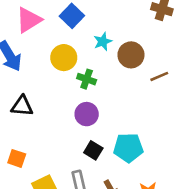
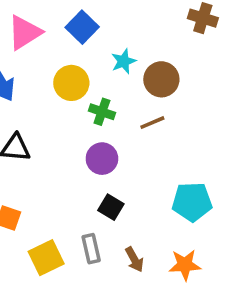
brown line: (159, 76) -> (152, 123), moved
cyan pentagon: (128, 148) -> (192, 202), moved

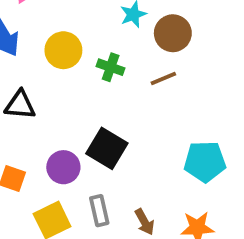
yellow circle: (71, 83) -> (63, 50), moved
purple circle: (102, 159) -> (63, 167), moved
black square: (111, 207) -> (107, 148), moved, size x1.5

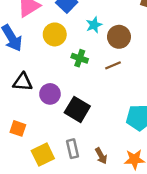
yellow circle: (63, 50) -> (55, 34), moved
purple circle: (63, 167) -> (50, 94), moved

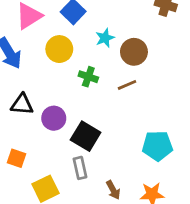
gray rectangle: (73, 149) -> (80, 168), moved

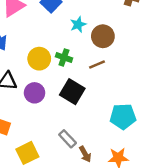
yellow circle: (59, 49) -> (39, 59), moved
black square: (86, 136) -> (72, 92), moved
gray rectangle: (80, 168) -> (68, 139), moved, turned -30

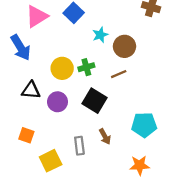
green cross: (64, 57) -> (86, 67), turned -35
gray rectangle: (68, 139) -> (79, 146), moved, turned 36
brown arrow: (85, 154) -> (105, 136), moved

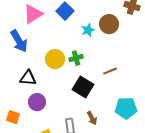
brown circle: (124, 46) -> (109, 24), moved
brown line: (119, 74) -> (110, 71), moved
purple circle: (58, 102) -> (37, 102), moved
orange square: (26, 135) -> (13, 117), moved

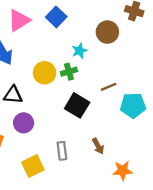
cyan star: (88, 30) -> (79, 51), moved
cyan pentagon: (126, 108) -> (133, 105), moved
brown arrow: (92, 118) -> (98, 146), moved

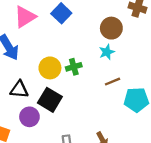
cyan star: (79, 51) -> (107, 52), moved
black square: (77, 105) -> (50, 100), moved

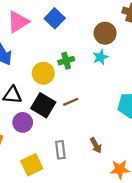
green cross: (74, 67) -> (66, 61), moved
brown line: (112, 82) -> (71, 102), moved

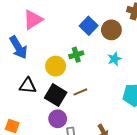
blue square: (55, 18) -> (89, 26), moved
cyan star: (100, 57) -> (114, 59), moved
purple circle: (23, 122) -> (58, 119), moved

